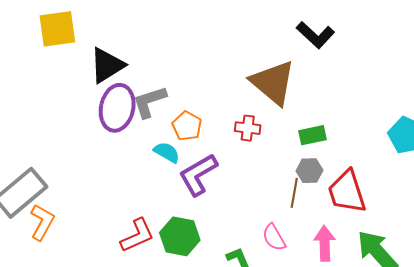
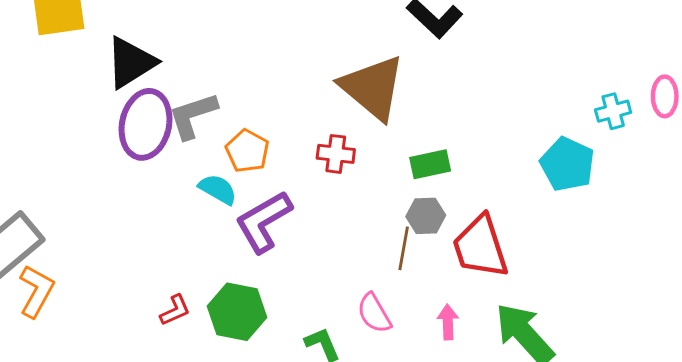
red L-shape: (137, 235) -> (175, 310), size x0.6
pink arrow: (325, 243) -> (448, 322), size x0.7

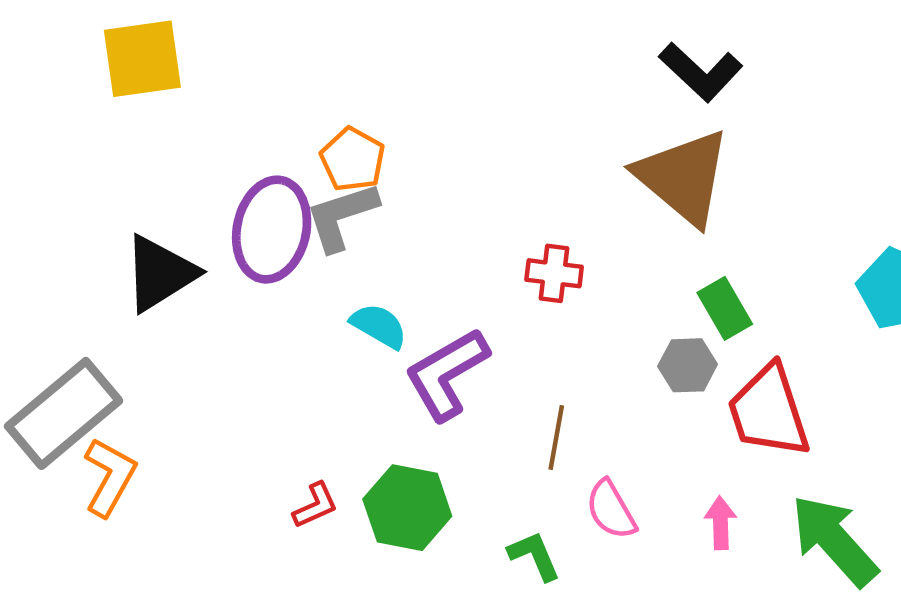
black triangle: (131, 62) -> (160, 273), moved
brown triangle: (373, 88) -> (683, 177), moved
orange pentagon: (247, 151) -> (353, 159), moved
green rectangle: (430, 164) -> (725, 308), moved, turned 72
brown line: (404, 248) -> (556, 438), moved

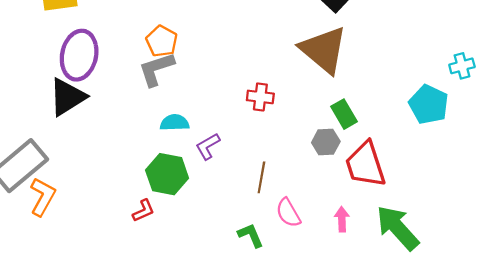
purple ellipse: (272, 230) -> (79, 55), moved
cyan semicircle: (379, 326) -> (175, 123), turned -32
purple L-shape: (447, 374) -> (208, 146), size x0.6
green hexagon: (407, 508) -> (167, 174), moved

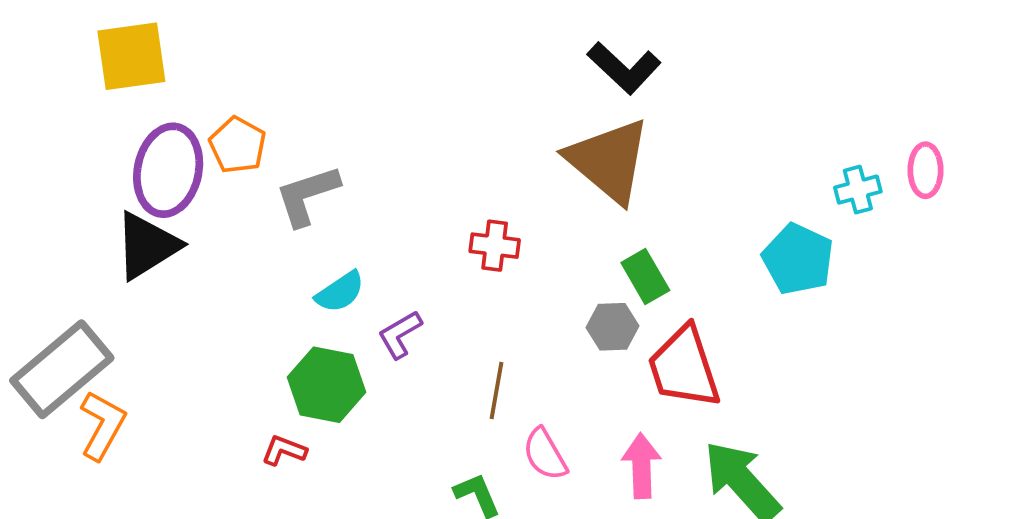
orange pentagon: (162, 41) -> (238, 145), moved
cyan semicircle: (175, 123) -> (340, 292), turned 148
red L-shape: (143, 211) -> (284, 450), turned -135
pink arrow: (342, 219) -> (641, 466), size x1.4

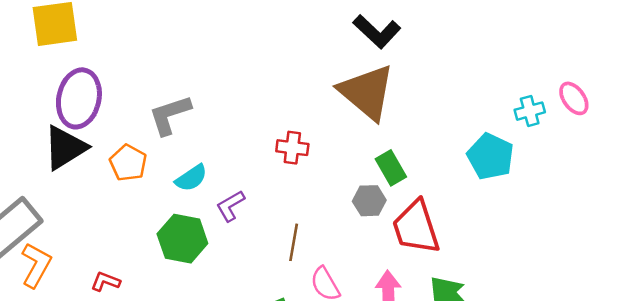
orange pentagon: (238, 145) -> (128, 163), moved
pink ellipse: (925, 170) -> (574, 98), turned -36
red L-shape: (284, 450) -> (105, 282), moved

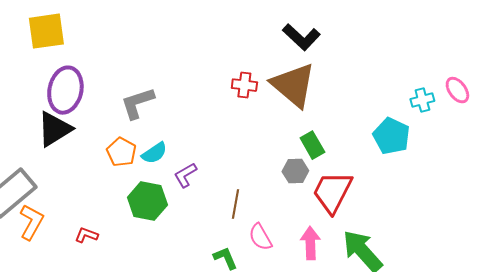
red cross: (292, 148) -> (244, 85), moved
orange pentagon: (128, 163) -> (121, 152), moved
red trapezoid: (416, 227) -> (332, 192), turned 45

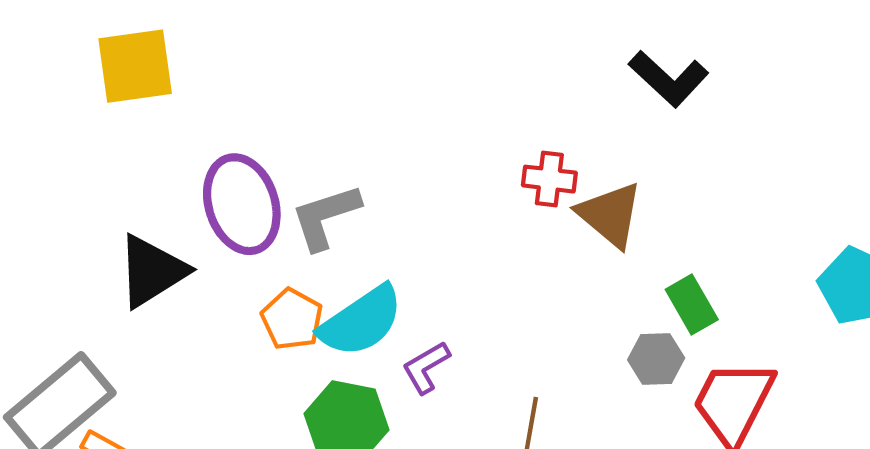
brown triangle: (293, 85) -> (610, 215), moved, size x0.7
purple ellipse: (65, 90) -> (242, 204), moved, turned -30
cyan semicircle: (154, 153) -> (361, 321), size x1.6

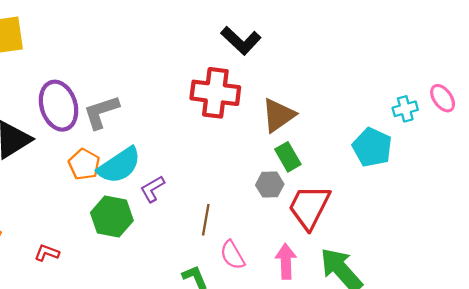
black L-shape: (669, 79) -> (241, 41), moved
red cross: (549, 179) -> (215, 93), size x1.8
brown triangle: (610, 215) -> (278, 115), moved, turned 45

